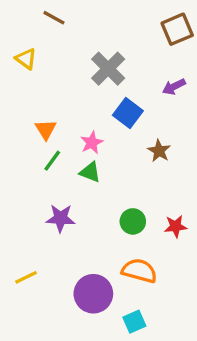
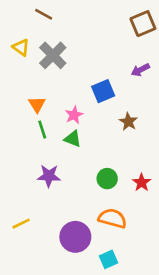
gray cross: (108, 69) -> (53, 55), moved
blue square: (128, 113) -> (103, 91), turned 30
green line: (52, 161) -> (42, 130), turned -54
red star: (176, 226) -> (142, 183), turned -30

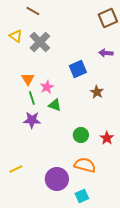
purple arrow: (140, 70) -> (106, 53), turned 32
pink star: (74, 115) -> (47, 87), moved
purple star: (49, 176) -> (32, 120), moved

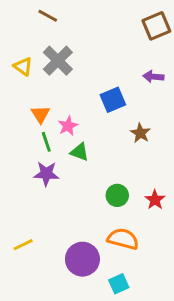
yellow triangle: (16, 36) -> (23, 66), moved

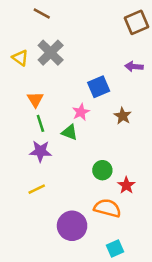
pink star: (68, 126) -> (81, 112), moved
red star: (155, 200) -> (126, 185), moved
yellow line: (23, 245) -> (37, 189), moved
cyan square: (119, 284) -> (115, 249), moved

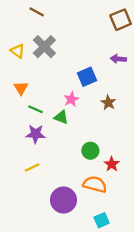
orange triangle: (35, 99) -> (21, 88), moved
green line: (40, 123) -> (35, 109), turned -48

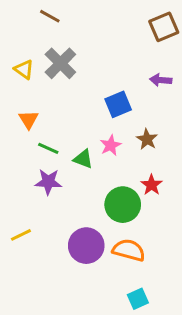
pink star: (71, 99) -> (111, 145), moved
green circle: (90, 151) -> (123, 205), size x1.5
red star: (112, 164) -> (152, 185), moved
yellow line: (32, 168) -> (21, 235), moved
purple circle: (63, 200) -> (86, 246), moved

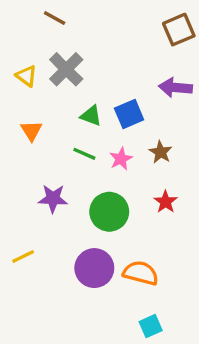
purple arrow: (161, 80) -> (175, 88), size x1.4
green line: (48, 148) -> (84, 154), moved
green triangle: (83, 159) -> (91, 116), moved
green circle: (123, 205) -> (109, 212), moved

